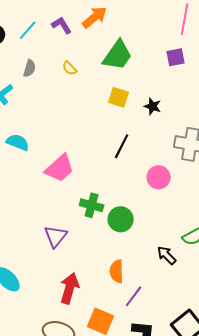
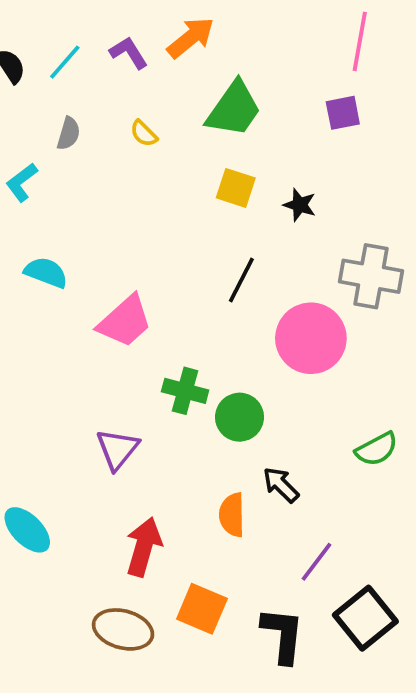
pink circle: (159, 177) -> (311, 338), size x1.6
black arrow: (167, 255) -> (281, 485), moved
purple line: (134, 296) -> (317, 562), moved

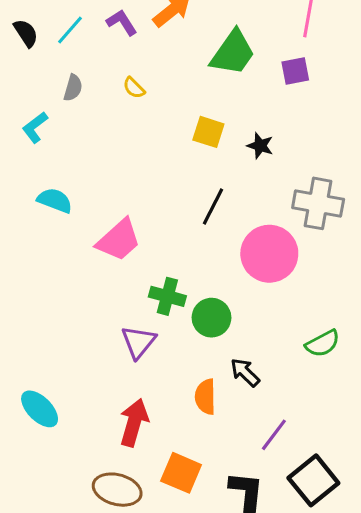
green trapezoid: (234, 109) -> (233, 53), moved
purple triangle: (117, 449) -> (138, 342), moved

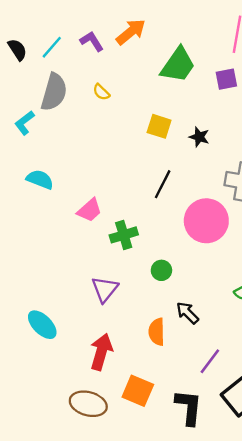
gray semicircle: (73, 88) -> (54, 92), size x1.8
pink trapezoid: (119, 240) -> (89, 210), size x0.7
green cross: (167, 296) -> (124, 235), moved, turned -32
green circle: (212, 318) -> (161, 270), size x0.7
cyan ellipse: (40, 409) -> (42, 325), moved

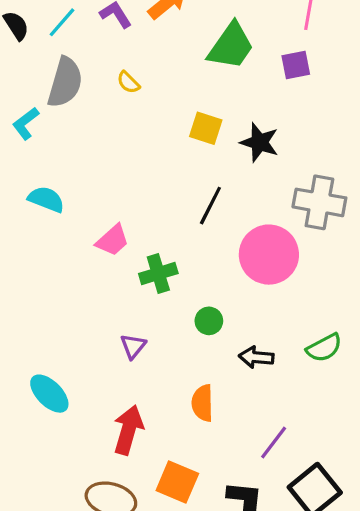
black star: (199, 137) -> (259, 142), size x1.4
purple triangle: (105, 289) -> (133, 346), size x0.7
black arrow: (187, 313) -> (256, 357), moved, turned -40

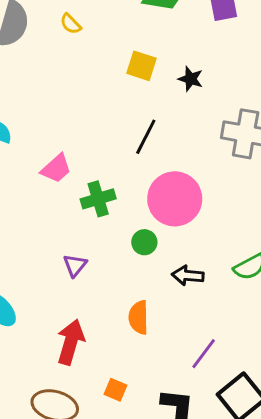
black star: (259, 142) -> (191, 79), size x0.7
pink circle: (269, 255) -> (175, 199), moved
orange square: (177, 482) -> (115, 390), size x0.6

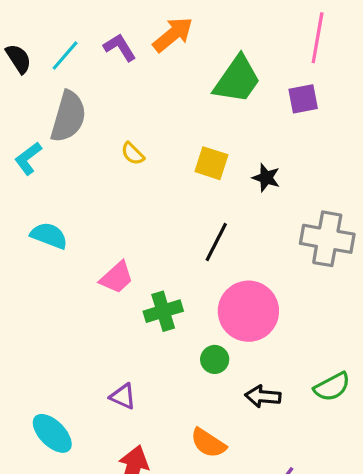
yellow semicircle: (71, 24) -> (133, 154), moved
purple triangle: (75, 265) -> (123, 396), moved, turned -45
orange semicircle: (139, 317) -> (208, 443), turned -56

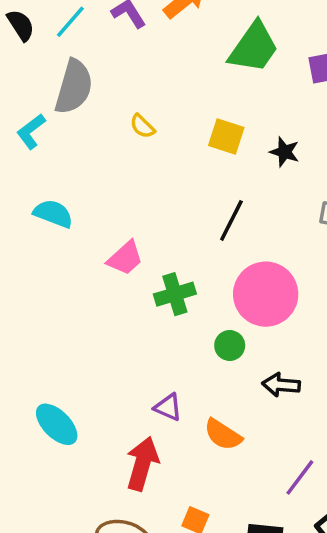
purple triangle: (123, 396) -> (168, 407), moved

